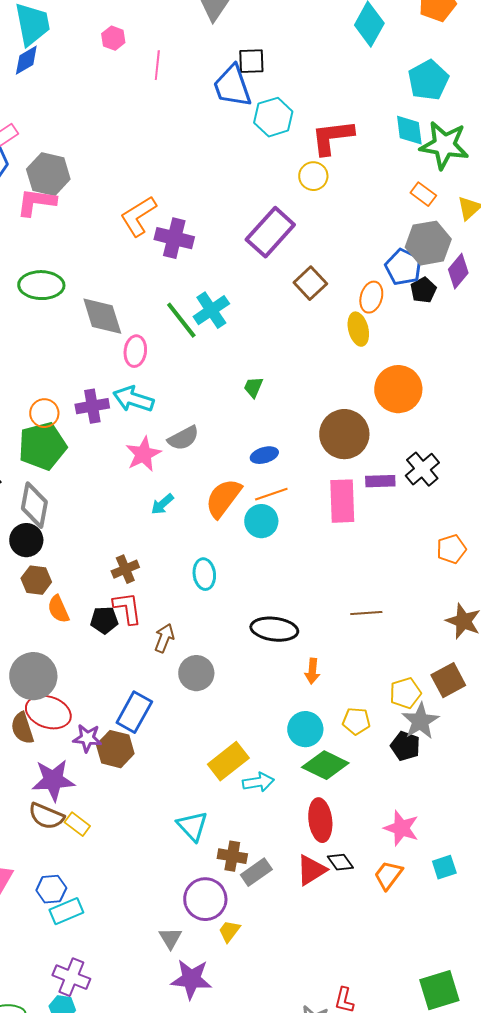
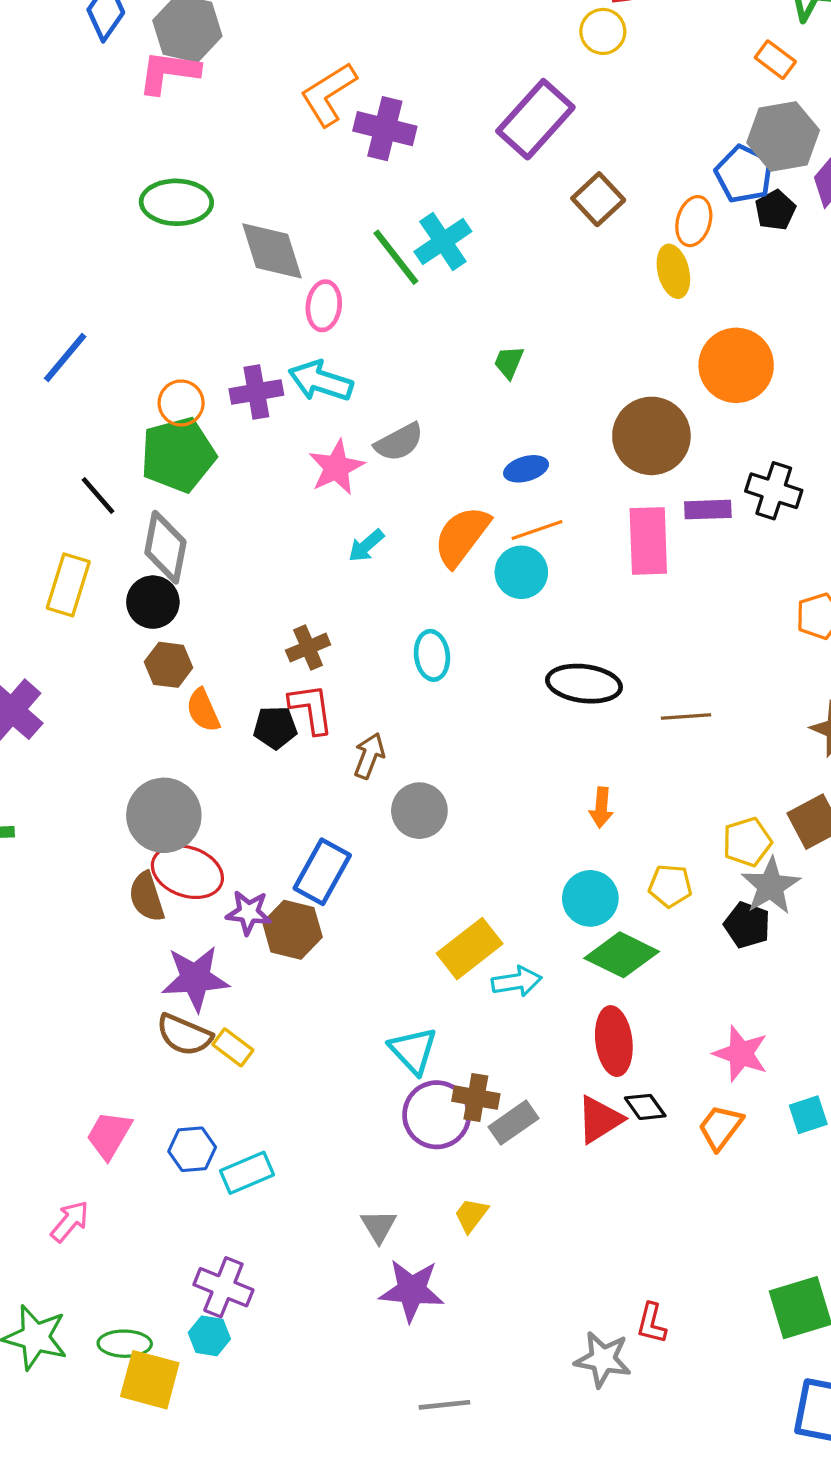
black cross: (422, 469) -> (774, 491), turned -32
black ellipse: (274, 629) -> (584, 684), moved
purple circle: (205, 899) -> (437, 1115), moved
cyan rectangle: (66, 911) -> (247, 1173), moved

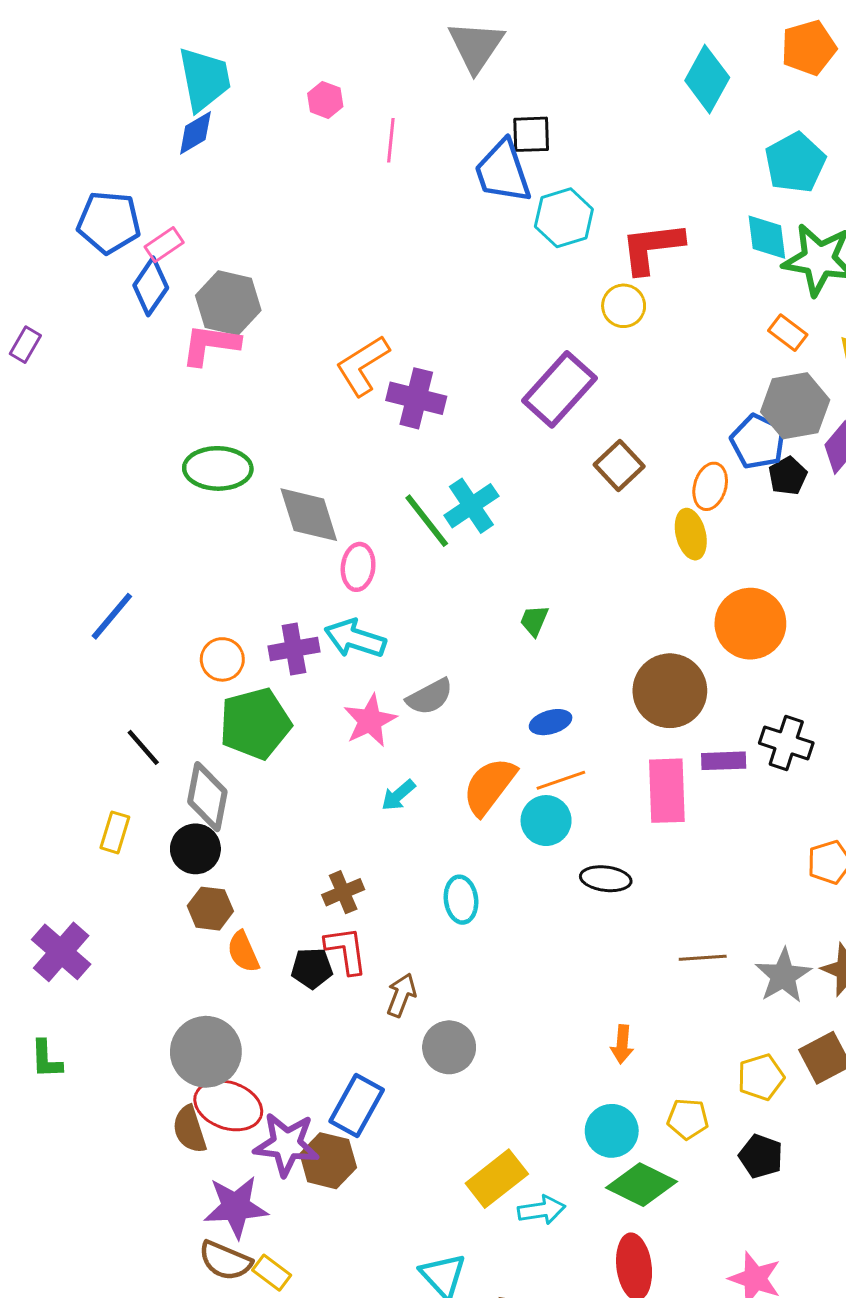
green pentagon: (178, 455) -> (255, 724), moved
yellow rectangle: (68, 585) -> (115, 832), size x0.7
black ellipse: (584, 684) -> (606, 879), moved, size x0.7
gray star: (771, 886) -> (783, 976), moved
purple star: (249, 913) -> (286, 1144), size x1.5

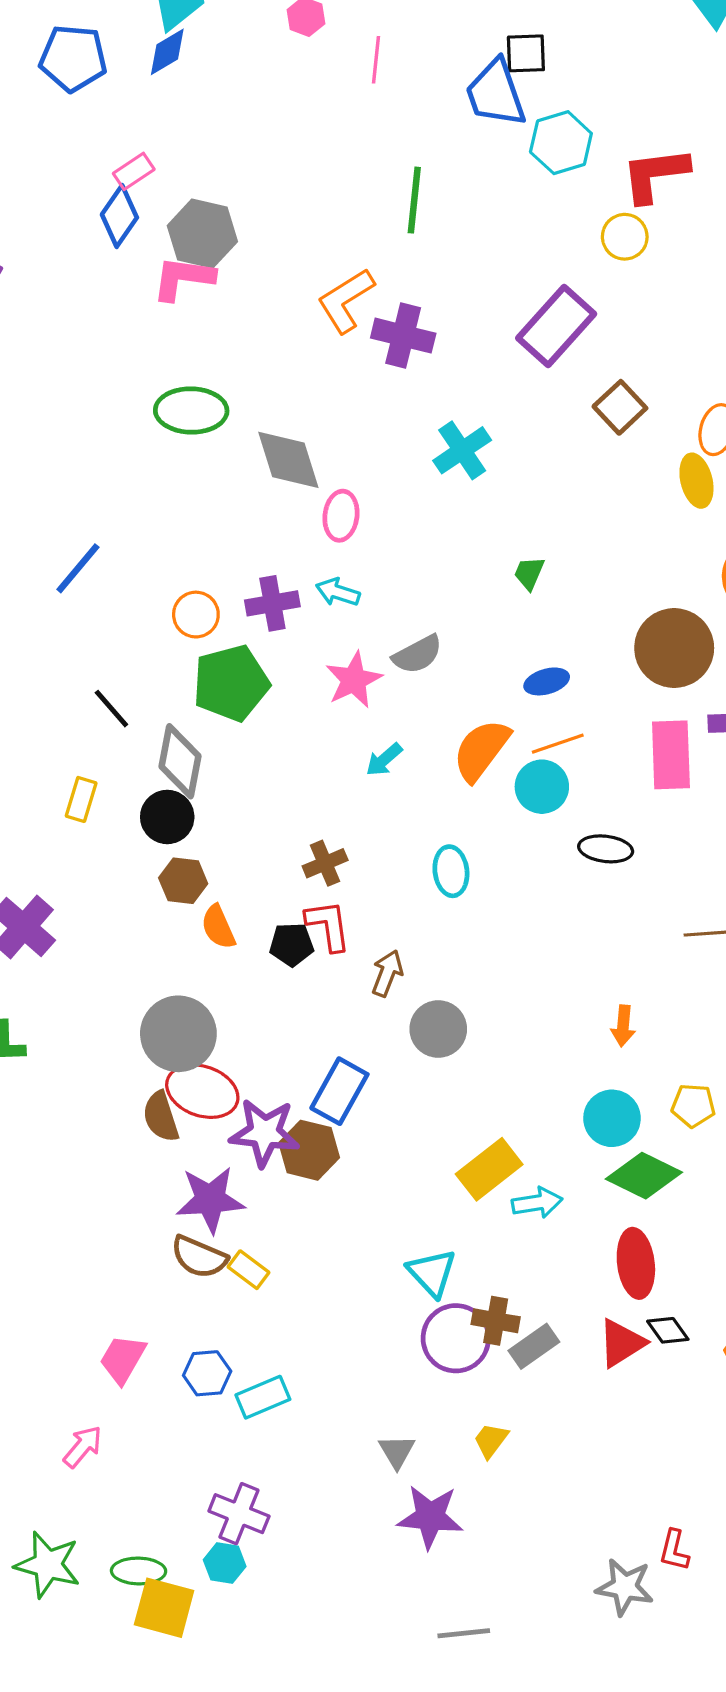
blue pentagon: (109, 222) -> (73, 58), moved
green line: (427, 521) -> (414, 200), moved, turned 44
cyan arrow: (355, 639) -> (338, 592), size x0.7

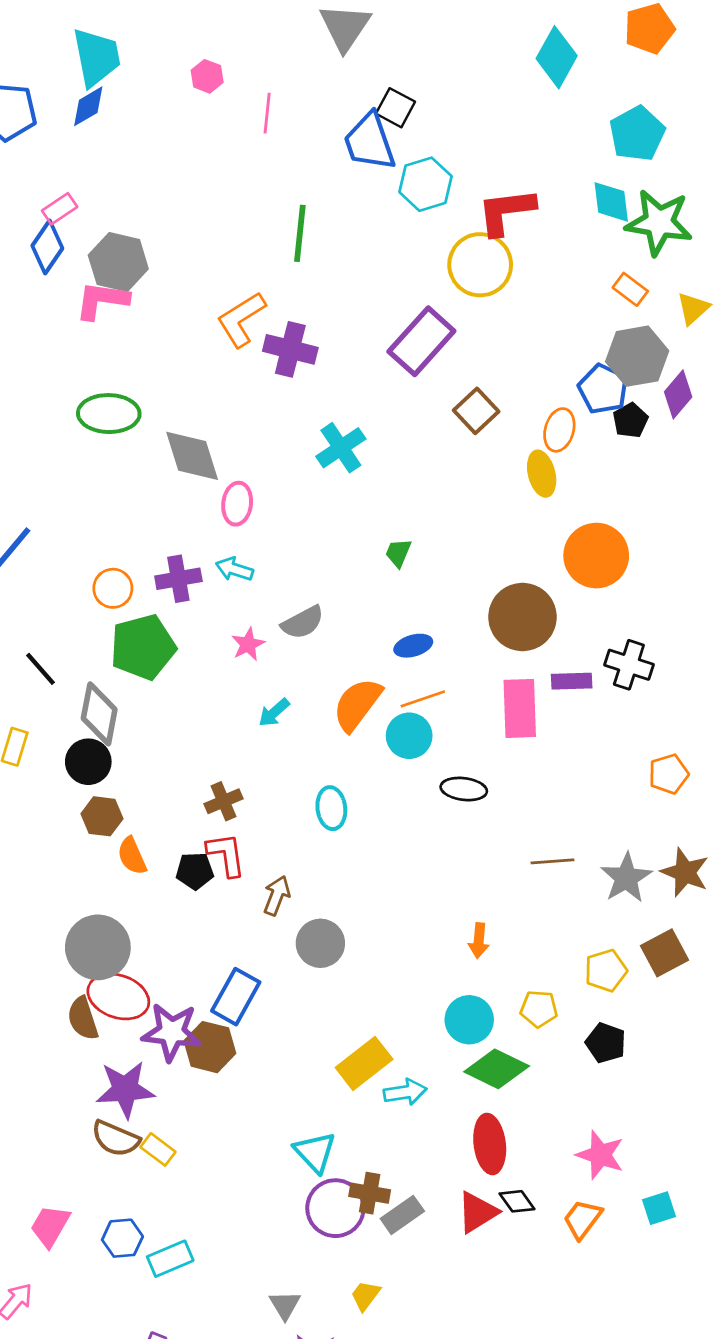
black square: (526, 53) -> (395, 108), turned 30
yellow circle: (625, 237) -> (480, 265), size x1.6
pink star: (354, 680) -> (248, 644), size x0.7

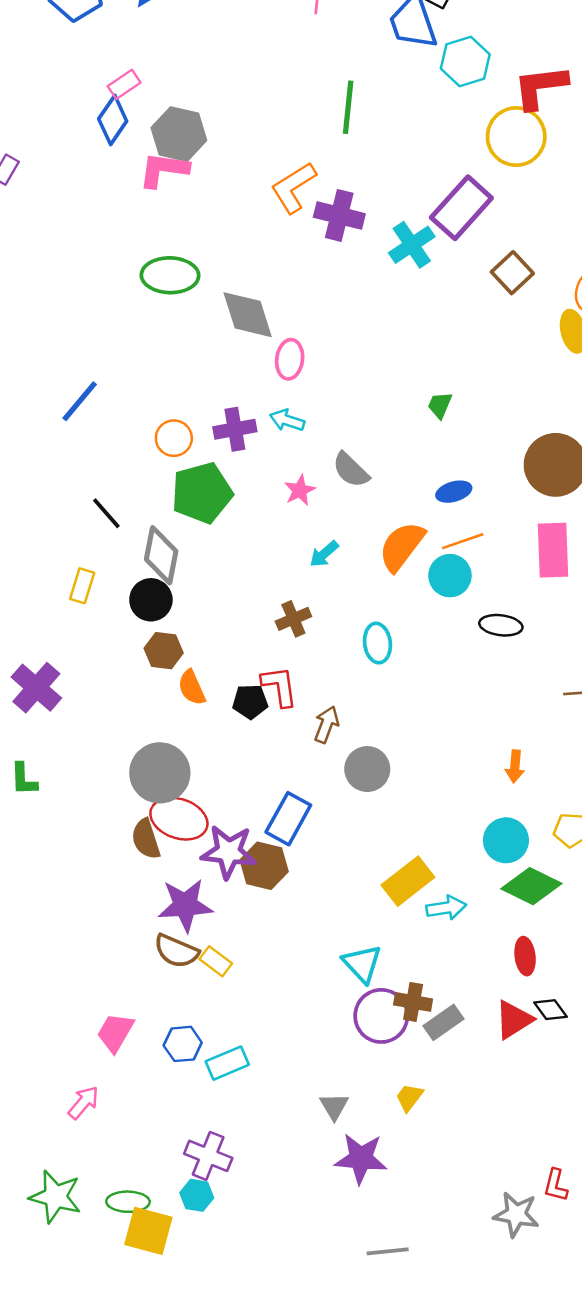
cyan cross: (341, 448) -> (412, 245), moved
gray semicircle: (303, 622) -> (351, 470), turned 72
brown cross: (223, 801) -> (293, 619), moved
red ellipse: (490, 1144) -> (525, 956), size x0.7

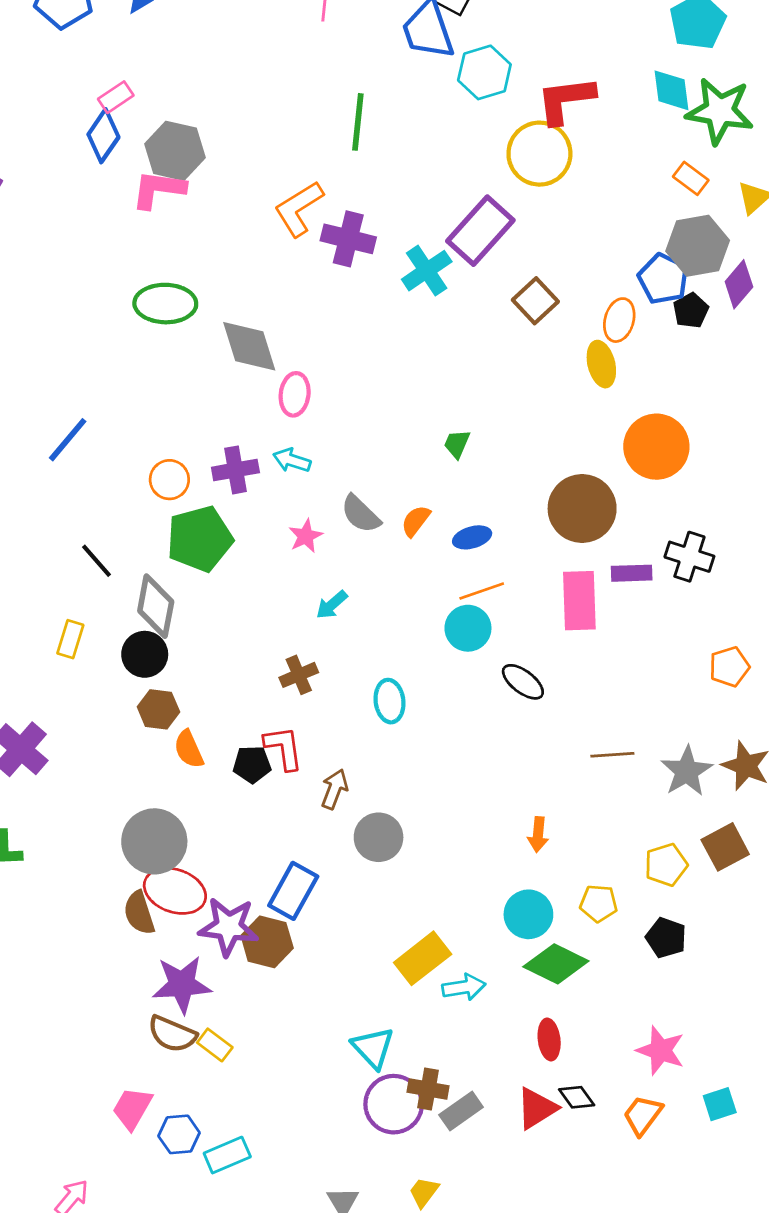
orange semicircle: (402, 546) -> (416, 521), moved, size x0.6
black ellipse: (501, 625) -> (523, 682), turned 30
pink trapezoid: (115, 1032) -> (132, 1108), moved

